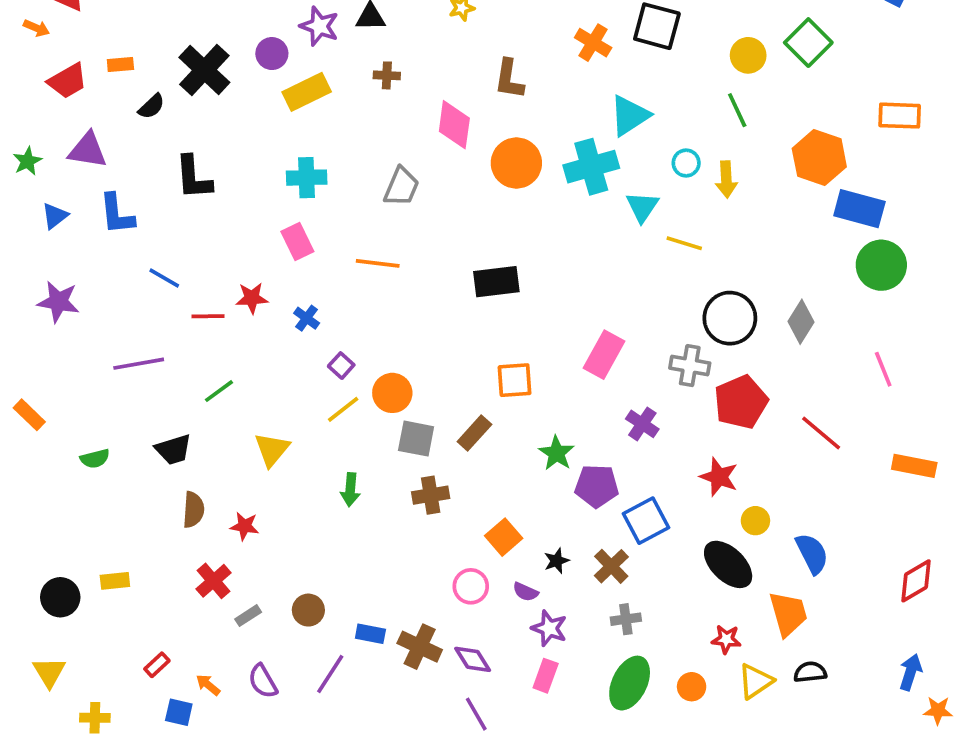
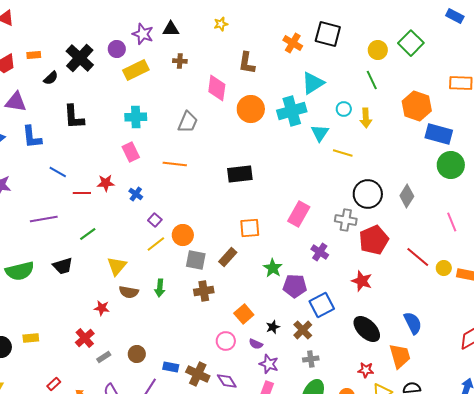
green semicircle: (95, 459) -> (20, 271), size x1.8
brown semicircle: (193, 510) -> (129, 292), moved, turned 96
yellow circle: (755, 521) -> (444, 268), moved

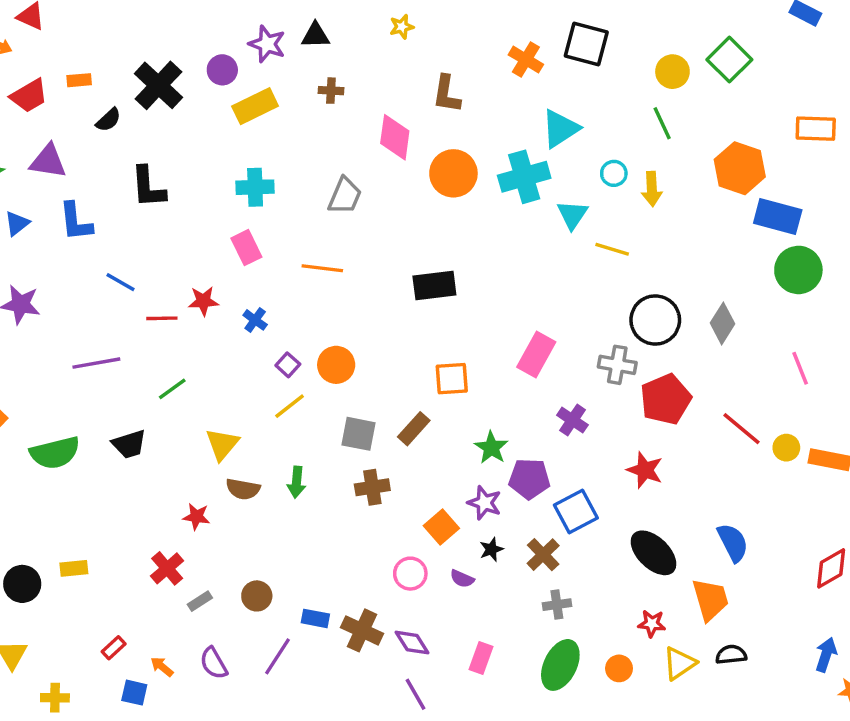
orange circle: (183, 235) -> (336, 365), moved
purple star: (269, 364) -> (484, 503), moved

